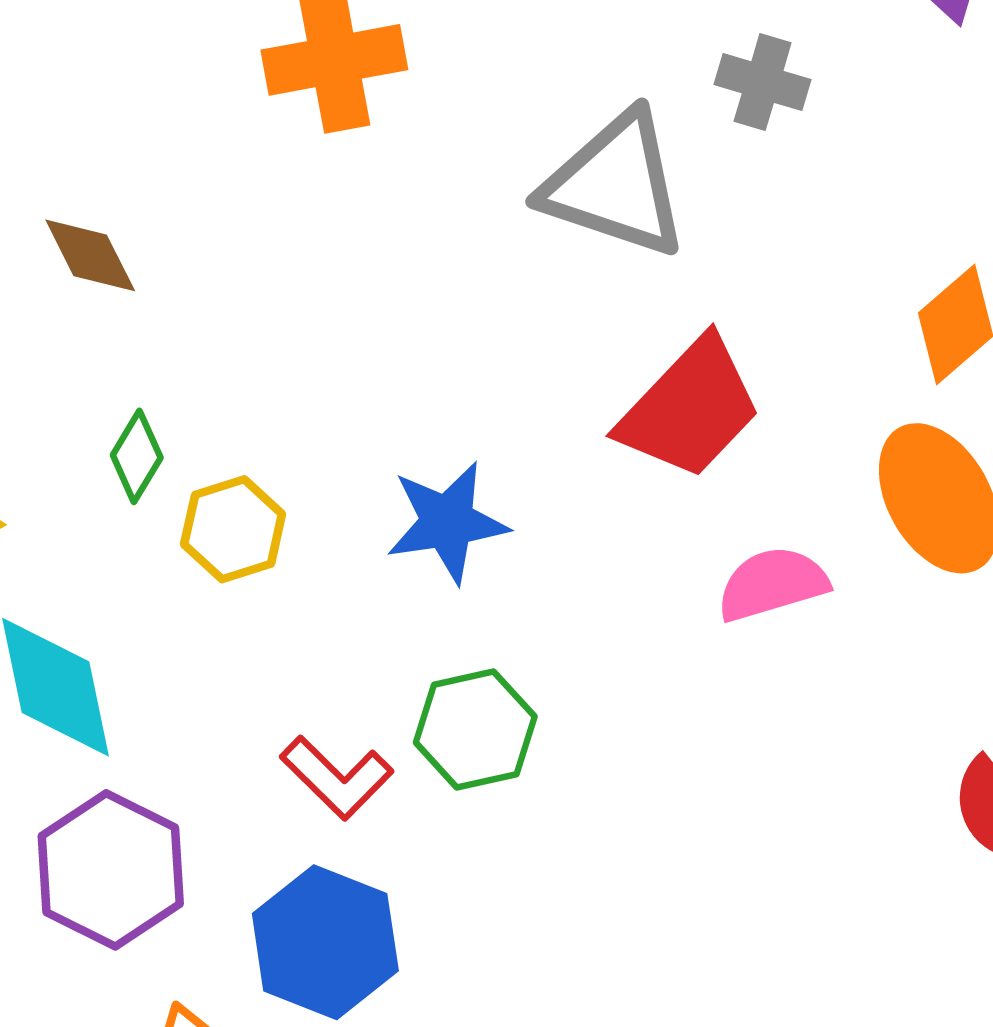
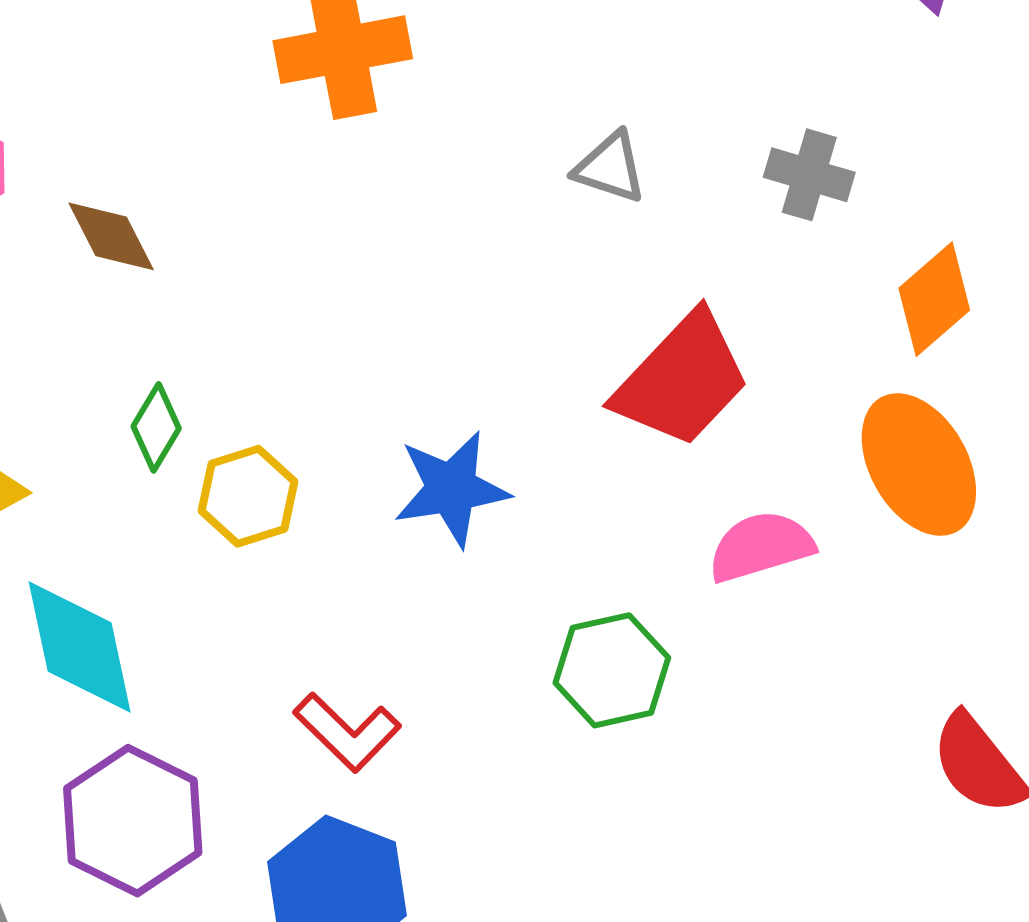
gray cross: (763, 82) -> (809, 175), moved
gray triangle: (615, 185) -> (610, 168), size x0.5
green hexagon: (475, 730) -> (612, 670), moved

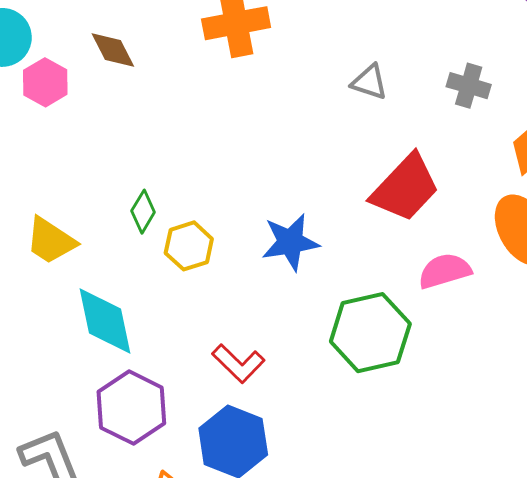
brown diamond: (111, 236) -> (113, 50), moved
green hexagon: (612, 670) -> (370, 333), size x1.4

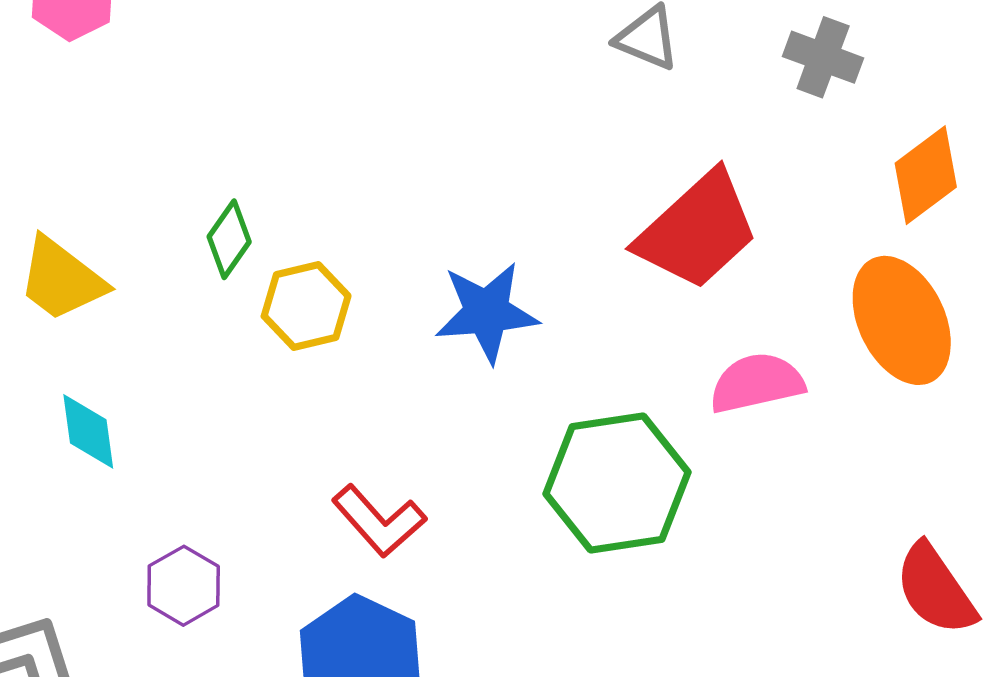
cyan diamond: (105, 321) -> (88, 431), moved, size x0.6
purple hexagon: (131, 408) -> (184, 586), size x0.6

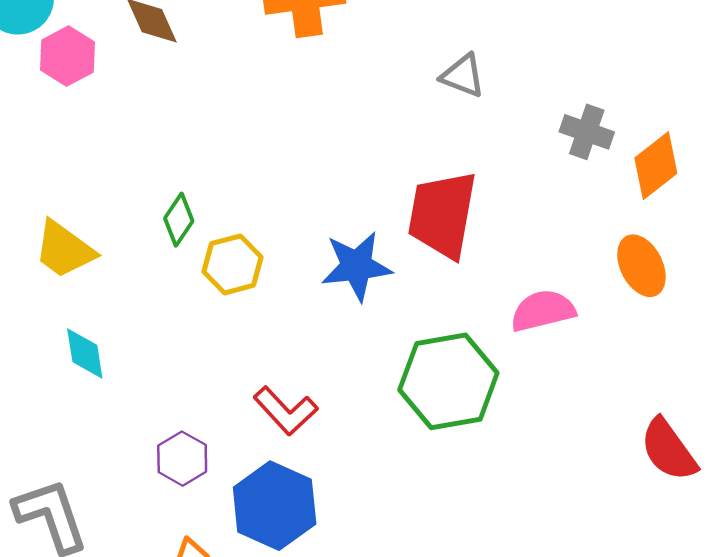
gray cross: (823, 57) -> (587, 132), moved
red trapezoid: (697, 231) -> (442, 215), moved, turned 144
orange ellipse: (902, 320) -> (641, 266), size x0.7
purple hexagon: (184, 586) -> (182, 459), moved

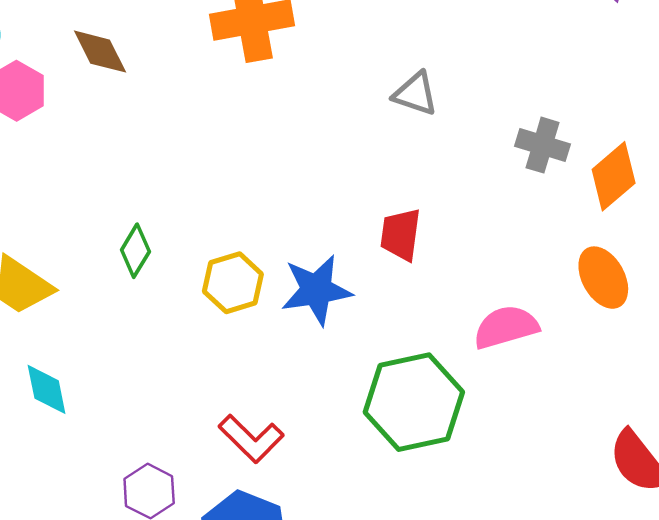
red trapezoid: (442, 215) -> (401, 234), size x0.6
yellow hexagon: (232, 264) -> (233, 283), moved

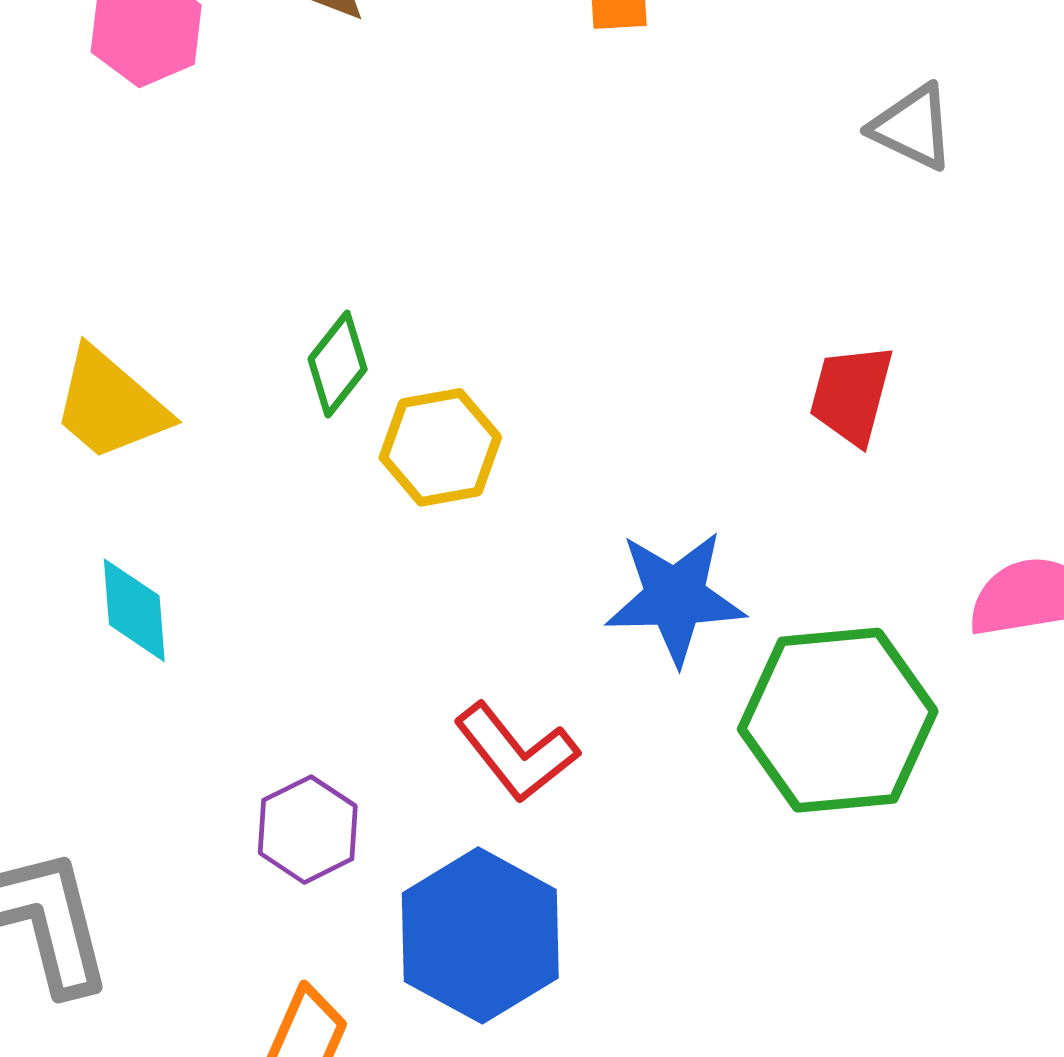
yellow hexagon: (233, 283) -> (440, 447), moved
blue star: (316, 290) -> (675, 597), moved

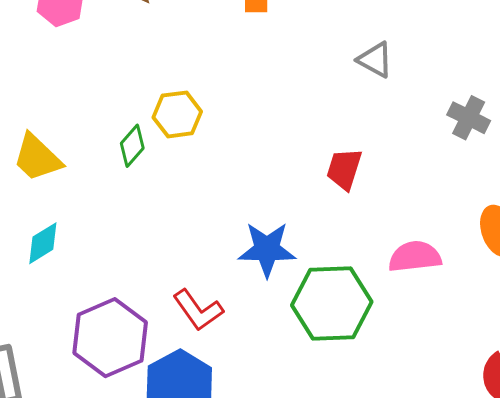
yellow hexagon: (440, 447) -> (177, 114), moved
cyan diamond: (134, 610) -> (43, 243), turned 60
purple hexagon: (308, 830) -> (110, 338), size x1.8

